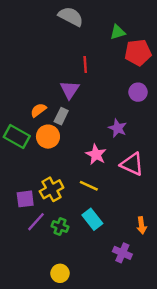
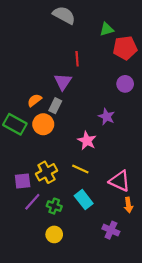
pink triangle: (132, 164) -> (120, 181), moved
yellow circle: (60, 273) -> (54, 234), moved

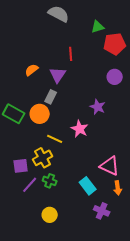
orange semicircle: (35, 100) -> (32, 70), moved
yellow line: (80, 169) -> (55, 139), moved
cyan rectangle: (84, 200) -> (88, 186), moved
green cross: (54, 206) -> (50, 181), moved

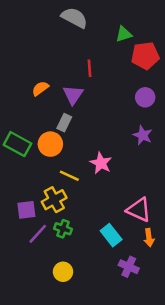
purple star: (98, 107) -> (143, 135), moved

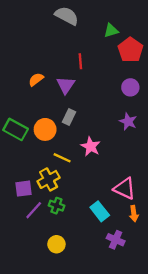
red pentagon: (145, 56) -> (130, 50), turned -30
gray rectangle: (64, 123) -> (69, 117), moved

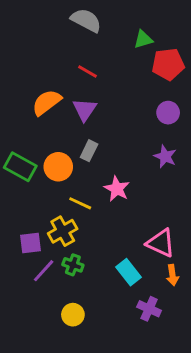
red pentagon: (130, 50) -> (168, 64), turned 30
red line: (80, 61) -> (88, 72), moved, turned -56
orange semicircle: (36, 79) -> (47, 102), size x1.5

